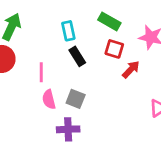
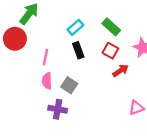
cyan rectangle: (68, 31) -> (75, 27), turned 49

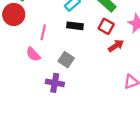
black rectangle: (78, 50) -> (75, 26), turned -63
pink semicircle: (47, 81) -> (33, 54), moved, turned -42

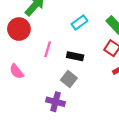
black rectangle: (75, 26) -> (75, 56), moved
pink semicircle: (33, 54) -> (17, 71), moved

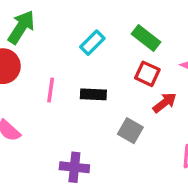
gray square: (69, 79) -> (130, 131), moved

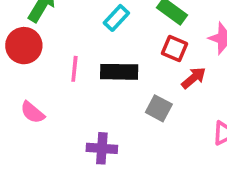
black rectangle: (93, 94) -> (119, 72), size x1.4

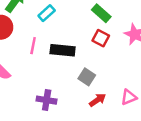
cyan rectangle: (116, 18) -> (47, 13), moved
red arrow: (194, 78) -> (98, 100), moved

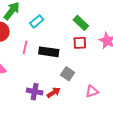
red square: (101, 38) -> (80, 43), turned -32
pink triangle: (129, 97) -> (92, 91), moved
red arrow: (98, 100) -> (54, 92), moved

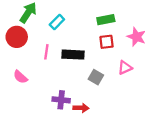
green rectangle: (81, 23) -> (106, 20), turned -49
pink triangle: (92, 91) -> (125, 68), moved
red arrow: (54, 92) -> (81, 108), moved, turned 40

